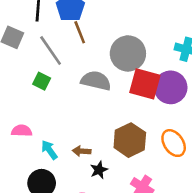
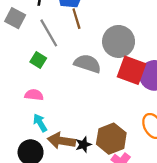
pink semicircle: (22, 131) -> (34, 95), moved
brown hexagon: (130, 140) -> (111, 139), moved
brown arrow: (82, 151) -> (61, 141), moved, size x1.6

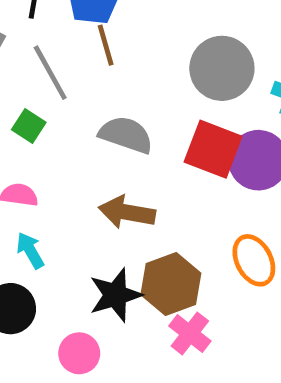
gray circle: (119, 41) -> (222, 68), moved
brown arrow: (61, 141) -> (127, 212), moved
black star: (83, 145) -> (115, 295), size x1.6

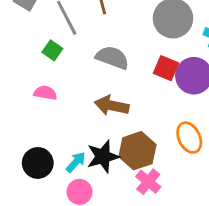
red square: (213, 149) -> (166, 68), size x0.7
cyan arrow: (30, 250) -> (76, 162), moved, turned 70

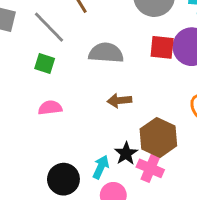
brown arrow: (112, 106) -> (119, 101), size x0.7
black star: (103, 157) -> (126, 153), size x0.7
pink cross: (148, 182) -> (150, 168), moved

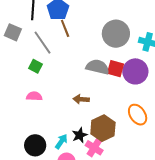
gray semicircle: (106, 53) -> (98, 67), moved

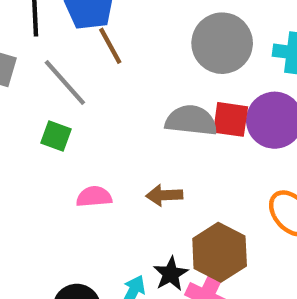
pink semicircle: (34, 96) -> (94, 197), moved

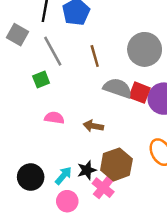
brown line: (110, 46) -> (95, 56), moved
green square: (56, 136) -> (41, 79), turned 35

